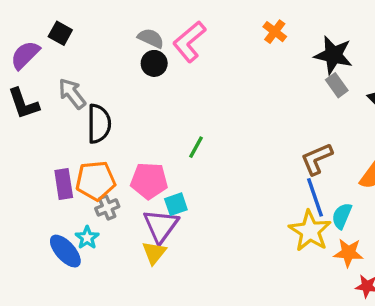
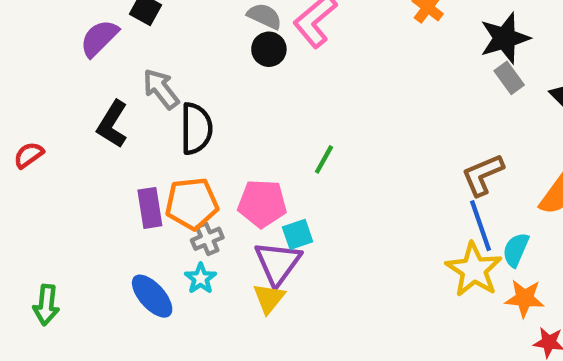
black star: (333, 55) -> (505, 38), turned -30
black L-shape: (23, 104) -> (112, 124), moved, turned 51
cyan star: (87, 238) -> (201, 278), moved

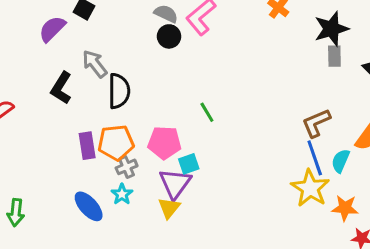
gray rectangle: (509, 78) -> (334, 56), turned 35
green line: (324, 159) -> (207, 112), turned -60
cyan semicircle: (516, 250) -> (340, 161), moved

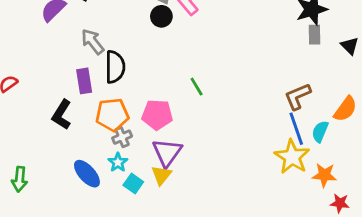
black L-shape: (61, 88) -> (62, 115), moved
purple rectangle: (87, 146) -> (84, 81), moved
cyan square: (189, 164) -> (133, 183), moved, turned -36

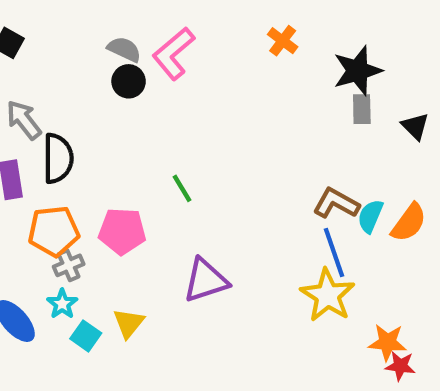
brown L-shape: (298, 96) -> (336, 203), turned 52
cyan semicircle: (320, 132) -> (370, 216), moved
purple triangle: (167, 153) -> (206, 280), moved, turned 36
orange star: (324, 175) -> (387, 342), moved

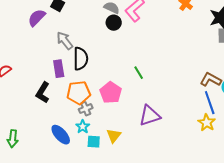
pink pentagon: (122, 231) -> (111, 93), turned 30
yellow star: (328, 295) -> (207, 123), size x0.7
cyan square: (86, 336) -> (94, 142), turned -32

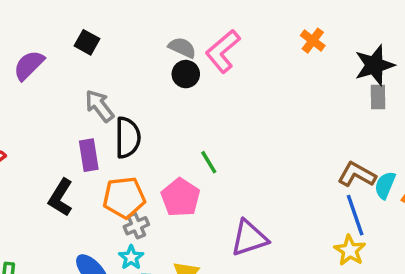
purple semicircle: (37, 18) -> (29, 65), moved
green line: (139, 73) -> (209, 162), moved

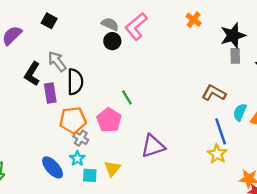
brown L-shape: (357, 175) -> (214, 93), moved
black L-shape: (61, 197) -> (32, 74), moved
gray cross: (136, 226) -> (81, 138), turned -35

